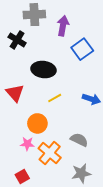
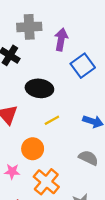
gray semicircle: (79, 140) -> (88, 158), moved
pink star: (27, 144) -> (12, 172), moved

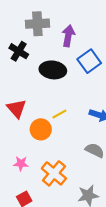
black ellipse: (39, 88) -> (53, 70), moved
orange circle: (33, 149) -> (41, 129), moved

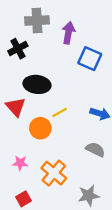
black cross: (19, 51) -> (18, 49), turned 30
blue square: (89, 61) -> (90, 59), turned -30
black ellipse: (53, 70) -> (37, 84), moved

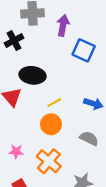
orange circle: (40, 128) -> (51, 124), moved

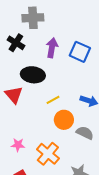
purple arrow: (63, 25) -> (52, 48), moved
black cross: (14, 41) -> (16, 43), turned -30
orange circle: (51, 124) -> (64, 120), moved

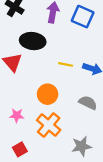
yellow line: (53, 100) -> (66, 64), moved, turned 40
orange circle: (64, 120) -> (48, 94), moved

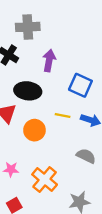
blue square: (83, 17) -> (80, 85), moved
orange circle: (48, 94) -> (34, 130), moved

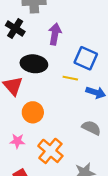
yellow line: (63, 116) -> (70, 78), moved
orange circle: (34, 130) -> (33, 112), moved

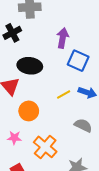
black cross: (15, 28) -> (12, 33), turned 30
purple arrow: (55, 34) -> (63, 38), moved
yellow line: (70, 78) -> (64, 95), moved, turned -40

